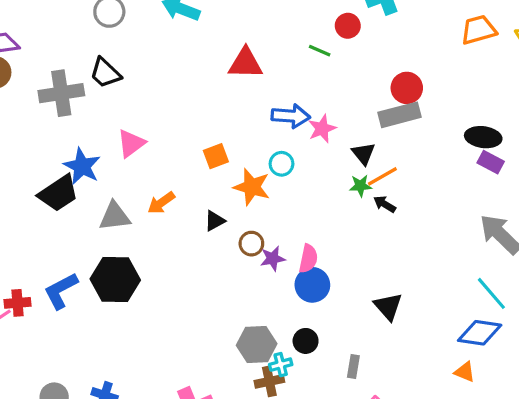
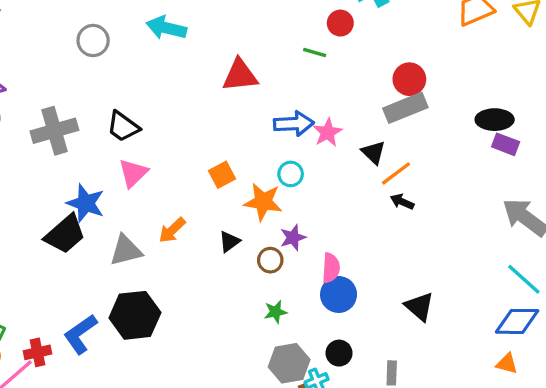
black trapezoid: (105, 73) -> (123, 127), moved
green star: (360, 186) -> (276, 312), moved
purple star: (273, 259) -> (293, 238), moved

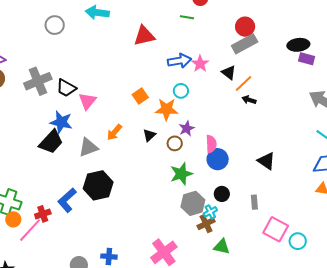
black trapezoid: (123, 127) -> (66, 88), moved
green star: (276, 312) -> (181, 174), size x1.6

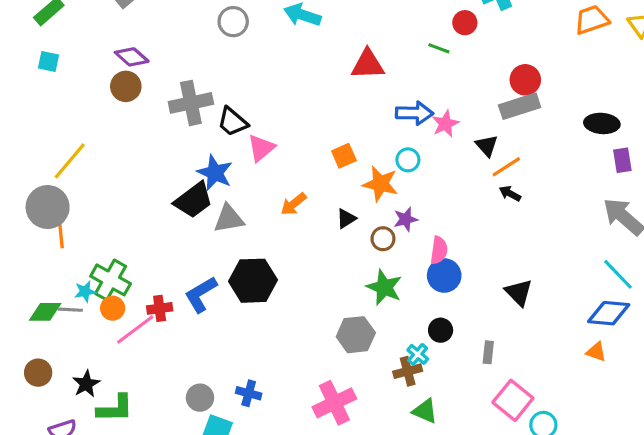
purple rectangle: (307, 59) -> (622, 160), moved, turned 56
gray triangle: (88, 147) -> (229, 219), moved
green star: (181, 174) -> (384, 287), turned 30
gray hexagon: (193, 203) -> (356, 335), moved
cyan cross: (210, 212) -> (418, 354), turned -32

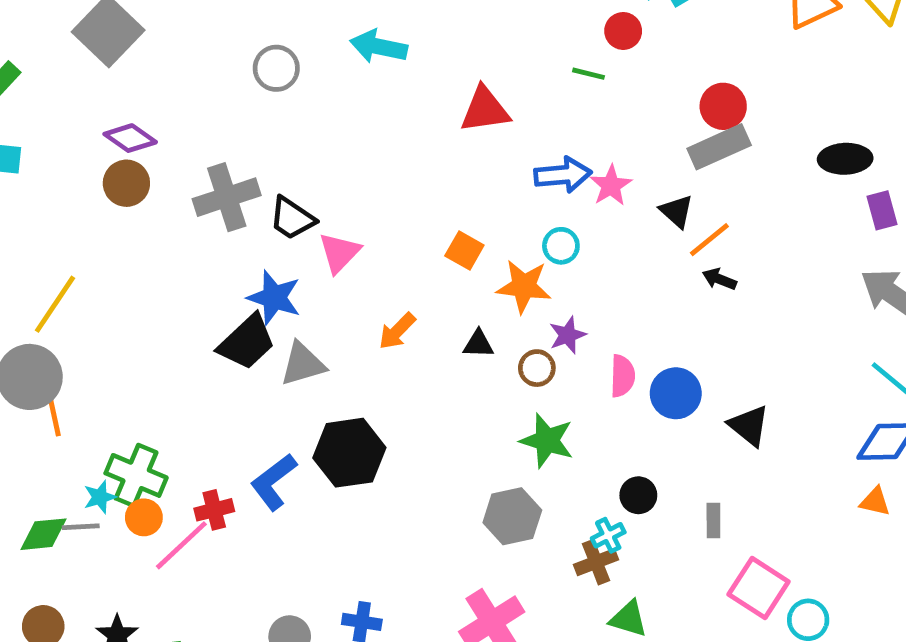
orange square: (344, 156) -> (464, 251), turned -30
black triangle: (346, 219) -> (478, 344), turned 40
blue circle: (444, 276) -> (676, 393), moved
cyan cross: (418, 354) -> (608, 535), turned 30

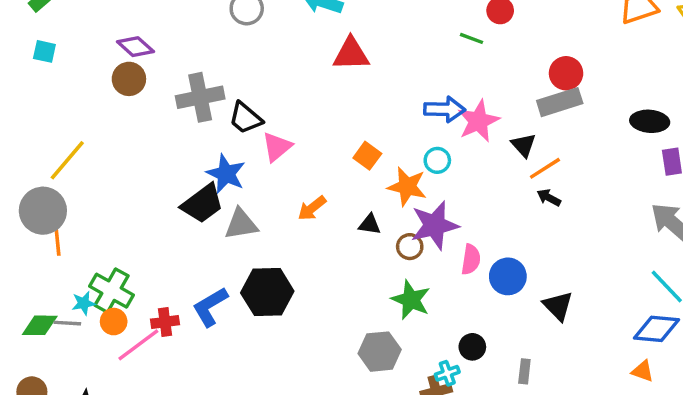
red triangle: (485, 110) -> (351, 54), moved
pink star: (611, 185) -> (478, 121), size x1.4
purple star: (568, 335) -> (435, 225), size x1.8

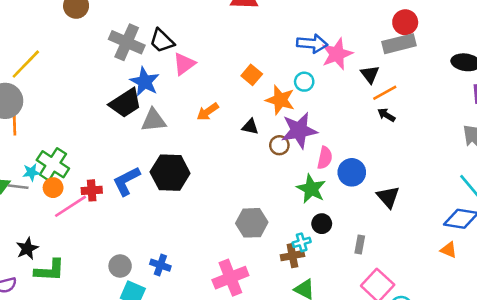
gray cross: (200, 97) -> (127, 42), moved, turned 32
green star: (411, 300) -> (311, 189), moved

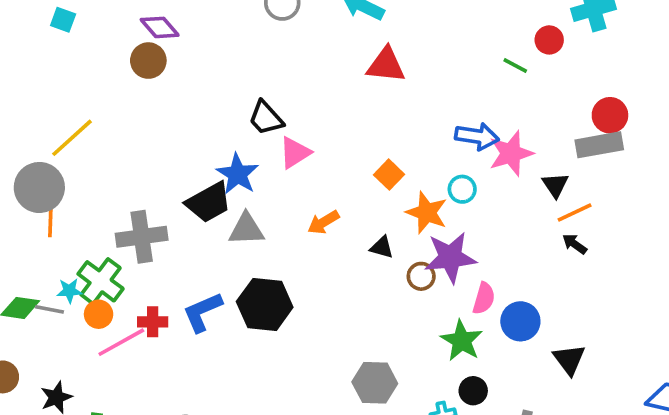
gray cross: (127, 42) -> (142, 237), moved, turned -36

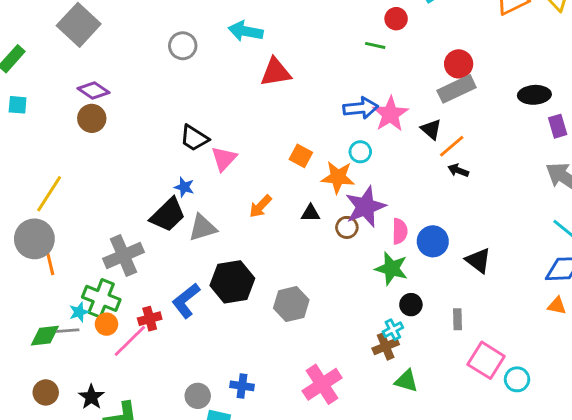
blue star: (238, 174) -> (184, 187), size x0.6
gray hexagon: (375, 383) -> (291, 304), moved

